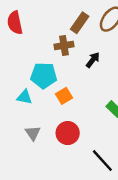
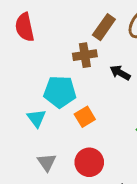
black arrow: (93, 60) -> (120, 73), turned -98
cyan triangle: (24, 97) -> (36, 118), turned 42

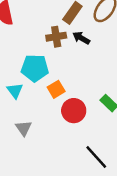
black arrow: (120, 73) -> (81, 38), moved
red circle: (89, 162) -> (74, 111), moved

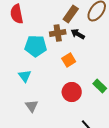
cyan pentagon: (35, 68) -> (36, 46), moved
orange square: (56, 89) -> (69, 60), moved

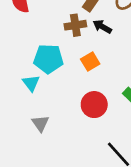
cyan pentagon: (36, 46) -> (48, 59), moved

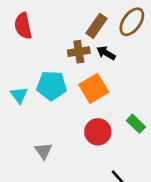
orange square: (90, 62) -> (94, 88), size x1.5
cyan triangle: (31, 83) -> (19, 95), moved

